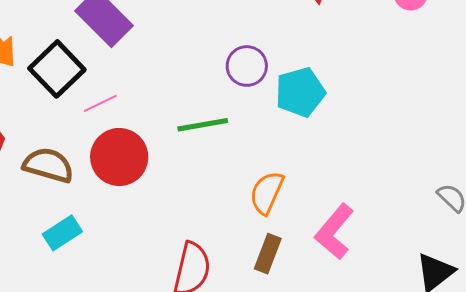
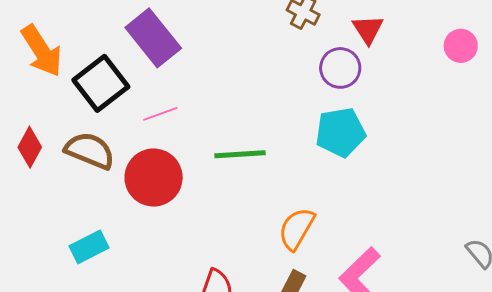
purple circle: (247, 66) -> (340, 68), moved
pink line: (100, 103) -> (160, 114), moved
brown semicircle: (48, 165) -> (90, 151), moved

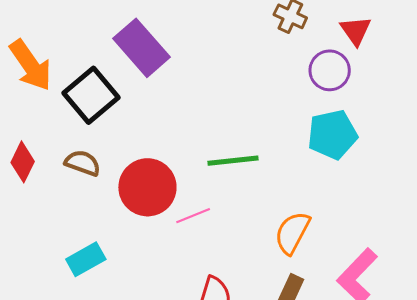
pink line: (160, 114) -> (193, 216), moved
brown semicircle: (90, 151) -> (83, 163), size x0.7

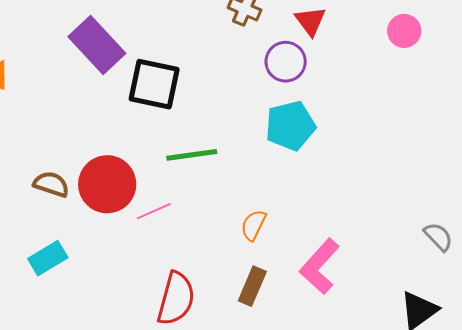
black square: (91, 95) -> (154, 84), moved, turned -36
brown semicircle: (83, 163) -> (51, 184), moved
orange semicircle: (292, 233) -> (253, 225), size x0.7

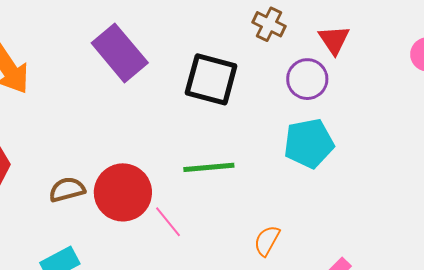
black square: (154, 84) -> (211, 79), moved
brown semicircle: (51, 184) -> (67, 190), turned -36
pink line: (154, 211) -> (168, 222), turned 72

